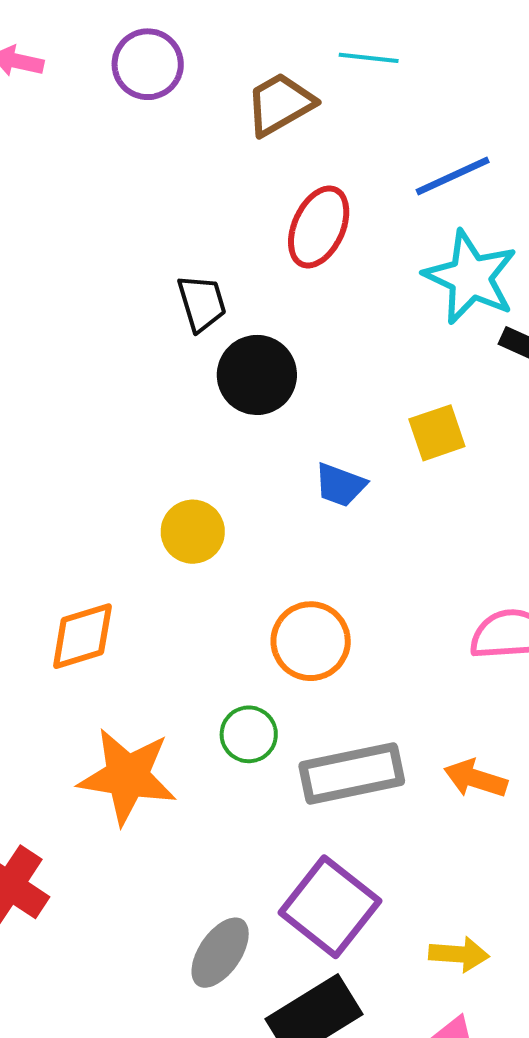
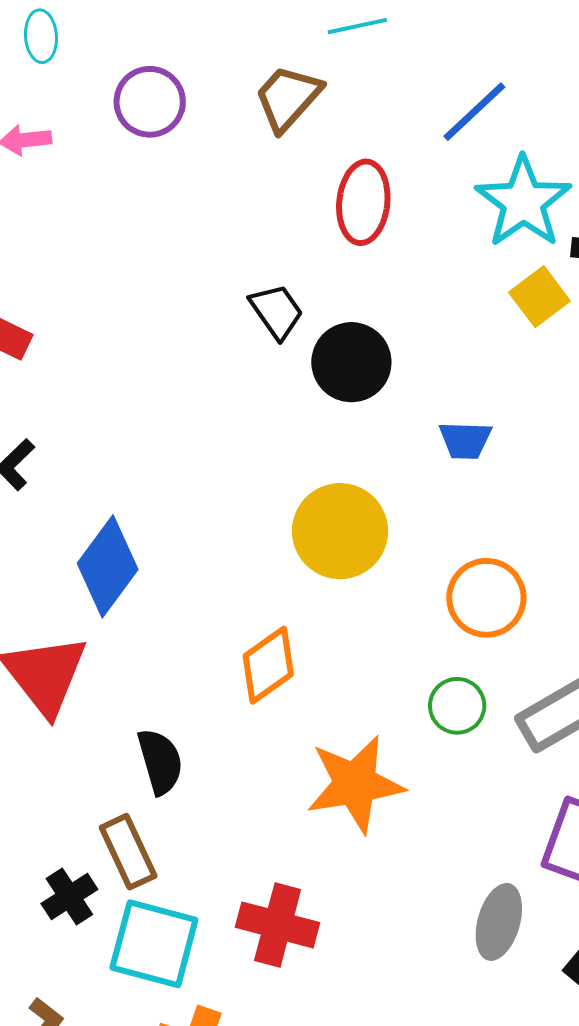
cyan star: (471, 277) -> (523, 202), turned 30
yellow square: (437, 433) -> (539, 297), moved
yellow circle: (193, 532) -> (340, 531), size x1.5

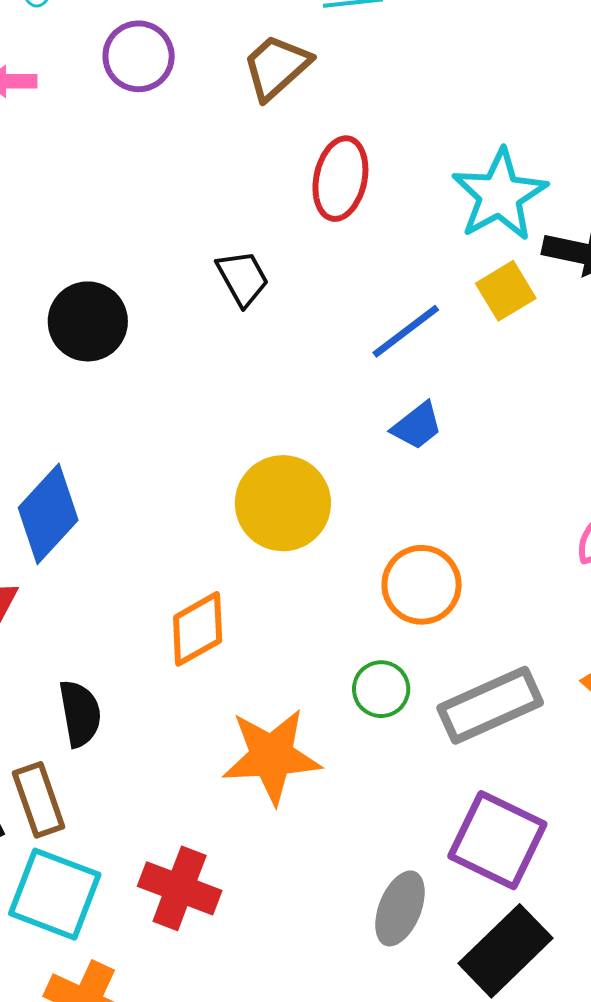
blue line: (474, 112) -> (406, 331), moved
black circle: (351, 362) -> (88, 321), moved
blue trapezoid: (465, 440) -> (417, 426), turned -46

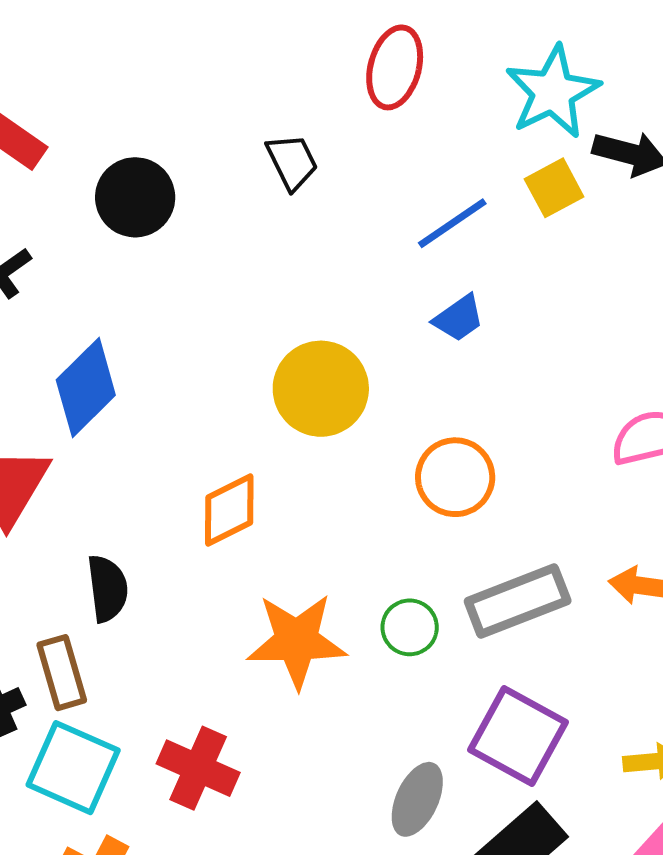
green circle: (381, 689) -> (410, 627), moved

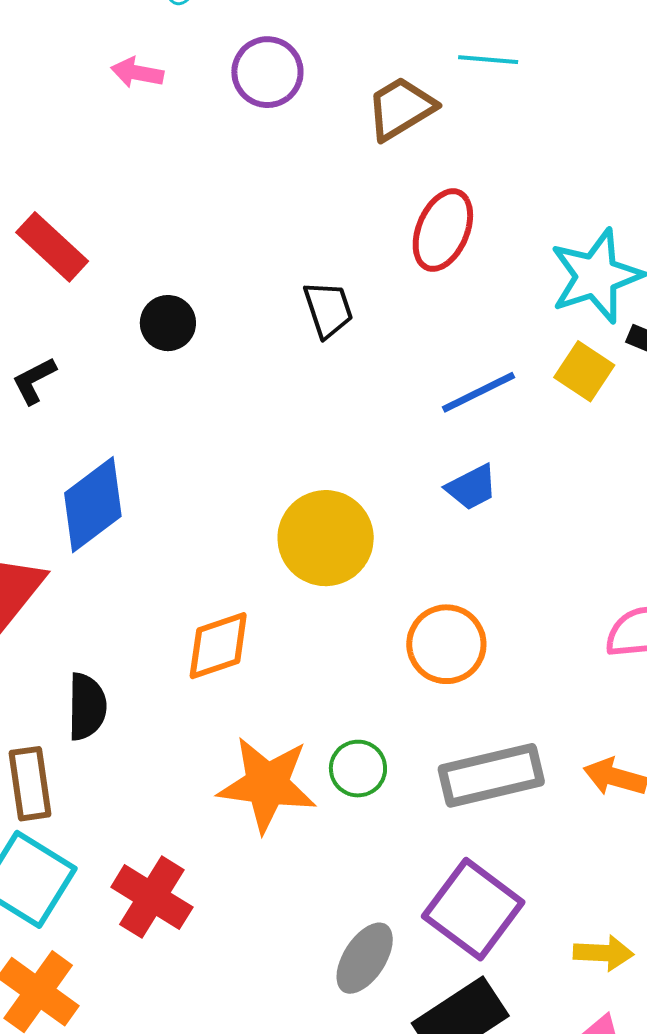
yellow square: (554, 188) -> (584, 371), turned -36
black circle: (135, 197) -> (168, 323), size x0.7
green circle: (410, 627) -> (358, 769), moved

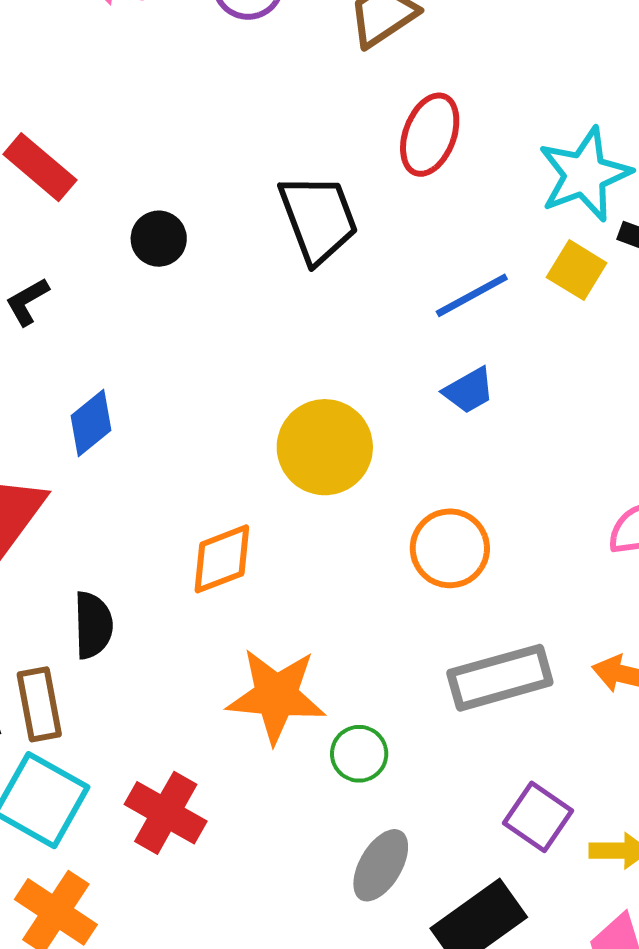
black trapezoid: (328, 309) -> (318, 219), size x1.6
blue diamond: (93, 505) -> (91, 423), size x0.7
green circle: (358, 769) -> (359, 754), moved
purple square: (473, 909) -> (538, 817), moved, size x0.7

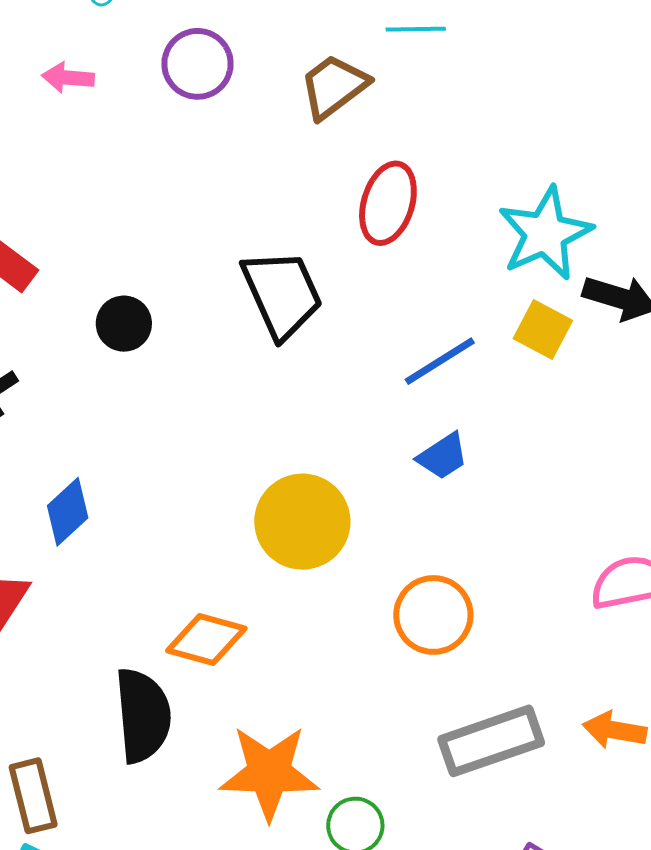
orange diamond: (222, 559) -> (206, 639), turned 40
black semicircle: (93, 625) -> (143, 715), moved, size x1.4

